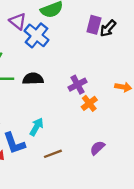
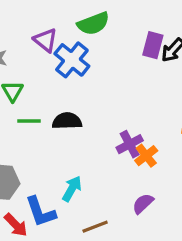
purple cross: (78, 85) -> (130, 144), moved
purple semicircle: (97, 148) -> (143, 204), moved

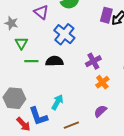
blue cross: (72, 60) -> (64, 34), moved
purple cross: (130, 144) -> (93, 61), moved

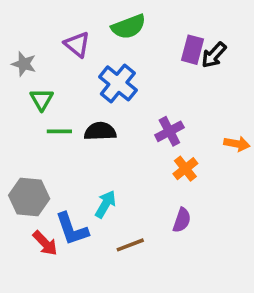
purple semicircle: (100, 111) -> (182, 220), turned 152

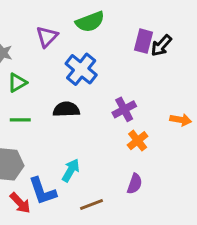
purple triangle: (77, 44) -> (47, 37), turned 35
green triangle: (42, 99) -> (17, 83), turned 30
green line: (59, 131) -> (20, 120), moved

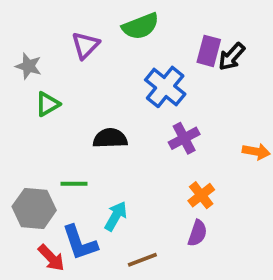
blue cross: (81, 69) -> (165, 87), moved
green line: (20, 120) -> (74, 184), moved
orange cross: (138, 141) -> (201, 195), moved

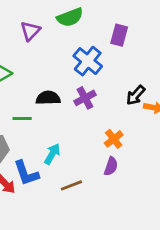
black arrow: (232, 57) -> (136, 95), moved
purple cross: (184, 138) -> (85, 98), moved
green line: (74, 184) -> (22, 118), moved

